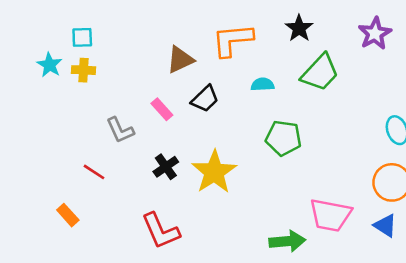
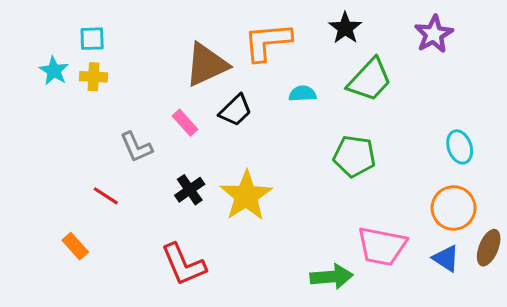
brown triangle: (180, 60) -> (206, 65), size x1.4
green pentagon: (283, 138) -> (354, 156), moved

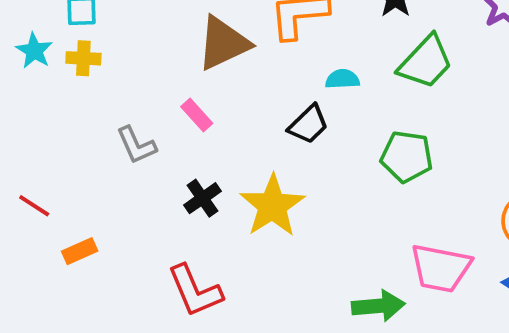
black trapezoid: (235, 110) -> (308, 124), moved
red line: (106, 196) -> (34, 206), moved
orange rectangle: (75, 246) -> (80, 251), moved, turned -72

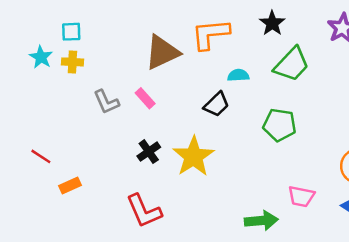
gray L-shape: (136, 145) -> (106, 102), moved
pink trapezoid: (441, 268) -> (301, 196), size x0.7

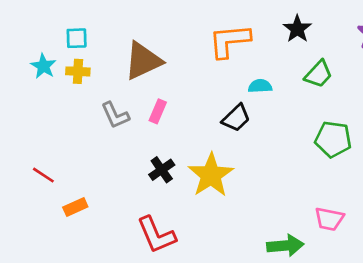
brown triangle: (162, 52) -> (143, 61), moved
green trapezoid: (292, 64) -> (319, 74), size x0.7
pink rectangle: (145, 98) -> (158, 111), turned 65
green pentagon: (279, 125) -> (333, 139), moved

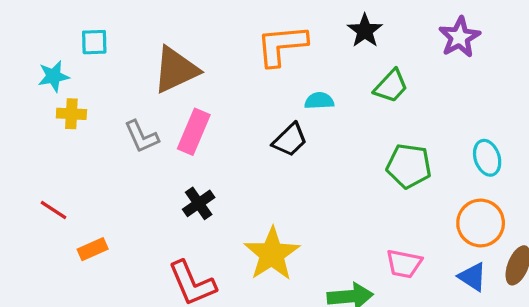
cyan star: (43, 66) -> (53, 76), turned 30
yellow cross: (78, 71) -> (71, 114), moved
pink rectangle: (158, 111) -> (194, 132), size x1.5
yellow star: (211, 175) -> (272, 254), moved

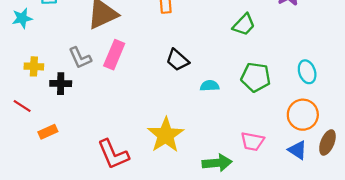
cyan semicircle: (319, 101) -> (210, 86), moved
yellow cross: (71, 114) -> (34, 66), moved
black trapezoid: (290, 140) -> (177, 60), turned 85
black cross: (199, 203) -> (61, 84), moved, turned 36

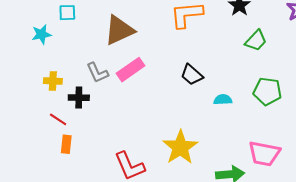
pink rectangle: (114, 55) -> (131, 70), turned 32
red line: (22, 106) -> (58, 119), moved
orange rectangle: (48, 132) -> (66, 144), turned -60
pink trapezoid: (252, 141) -> (264, 154), size x1.4

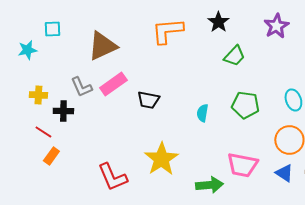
black trapezoid: (192, 75) -> (148, 100), moved, turned -30
cyan semicircle: (223, 100) -> (202, 113), turned -78
orange rectangle: (66, 144) -> (51, 156), turned 30

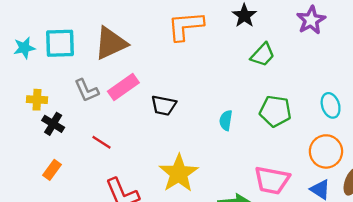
cyan square: (52, 29) -> (60, 43), moved, size x1.6
black cross: (63, 111) -> (53, 124), moved, turned 30
red line: (43, 132) -> (101, 142), moved

